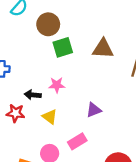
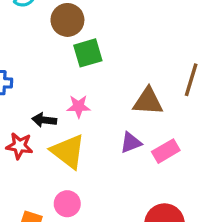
brown triangle: (103, 49) -> (148, 101), moved
yellow triangle: (50, 117) -> (68, 151), size x1.6
pink rectangle: (77, 141) -> (166, 151), moved

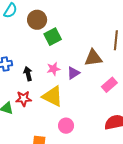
black arrow: (44, 120) -> (28, 74), moved, turned 80
purple triangle: (131, 143) -> (73, 73), moved
pink circle: (67, 204) -> (66, 126), moved

